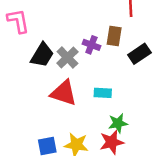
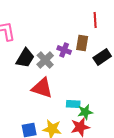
cyan rectangle: (103, 93) -> (73, 104), moved

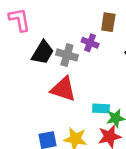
brown rectangle: (82, 43) -> (108, 22), moved
gray cross: (45, 60) -> (67, 55), turned -30

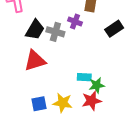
red triangle: (63, 89) -> (35, 61), moved, turned -35

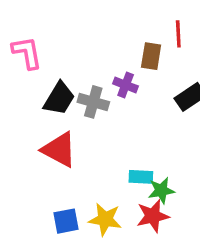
red triangle: (35, 61) -> (59, 150), turned 45

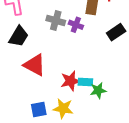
black trapezoid: (59, 99) -> (19, 36), moved
gray cross: (93, 102) -> (56, 21), moved
red star: (153, 216) -> (71, 81), moved

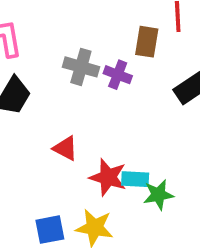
red triangle: (35, 65) -> (65, 148), moved, size x0.6
red star: (71, 81) -> (108, 177), turned 30

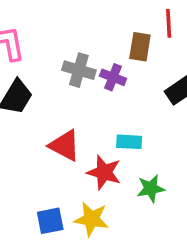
red triangle: (65, 148) -> (65, 145), size x1.4
cyan rectangle: (135, 179) -> (129, 142), moved

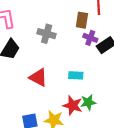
purple cross: (113, 77) -> (90, 38), moved
red star: (104, 172) -> (73, 105), moved

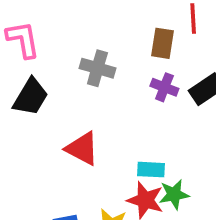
purple cross: (90, 38) -> (164, 87), moved
cyan rectangle: (76, 75) -> (151, 170), moved

